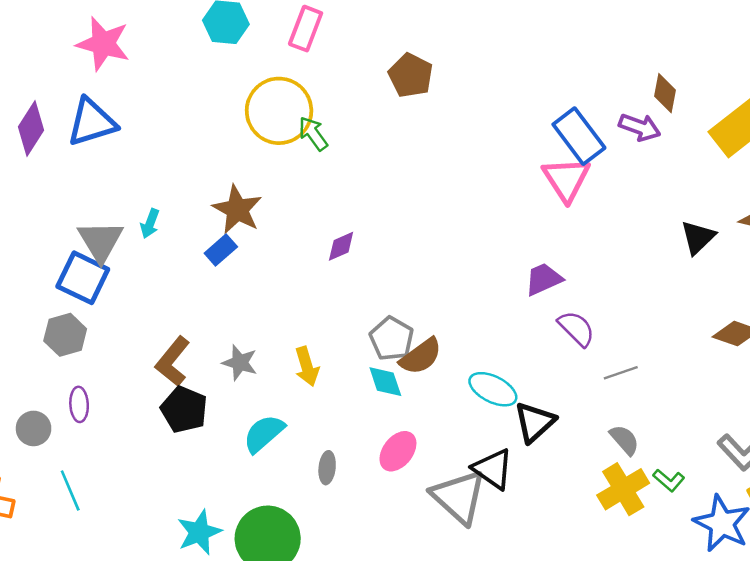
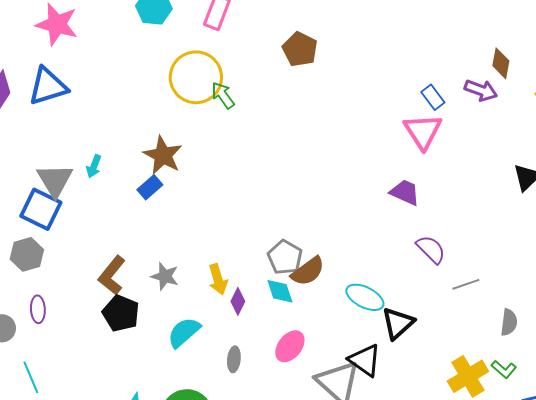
blue rectangle: (579, 136) -> (433, 97), size x0.6
purple diamond: (341, 246) -> (238, 301), moved, turned -40
purple trapezoid: (544, 279) -> (405, 192), moved, turned 48
gray semicircle: (624, 440) -> (509, 322), moved, turned 48

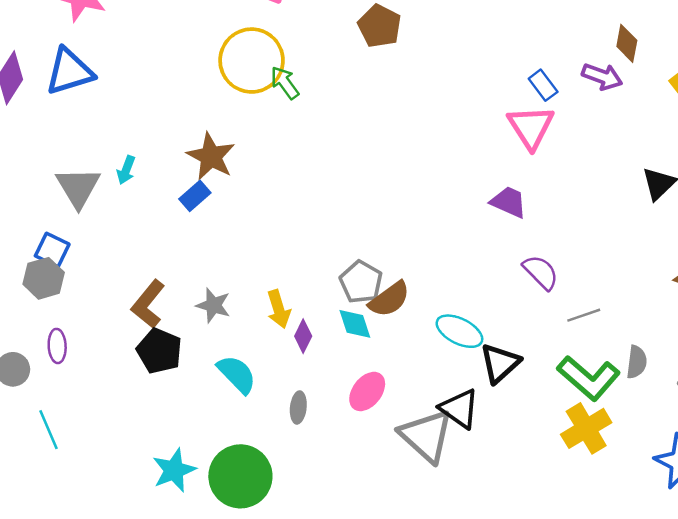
blue square: (41, 209) -> (52, 250), moved, size x0.7
cyan semicircle: (184, 332) -> (237, 374), turned 87
green L-shape: (504, 369) -> (589, 378), moved, size x2.0

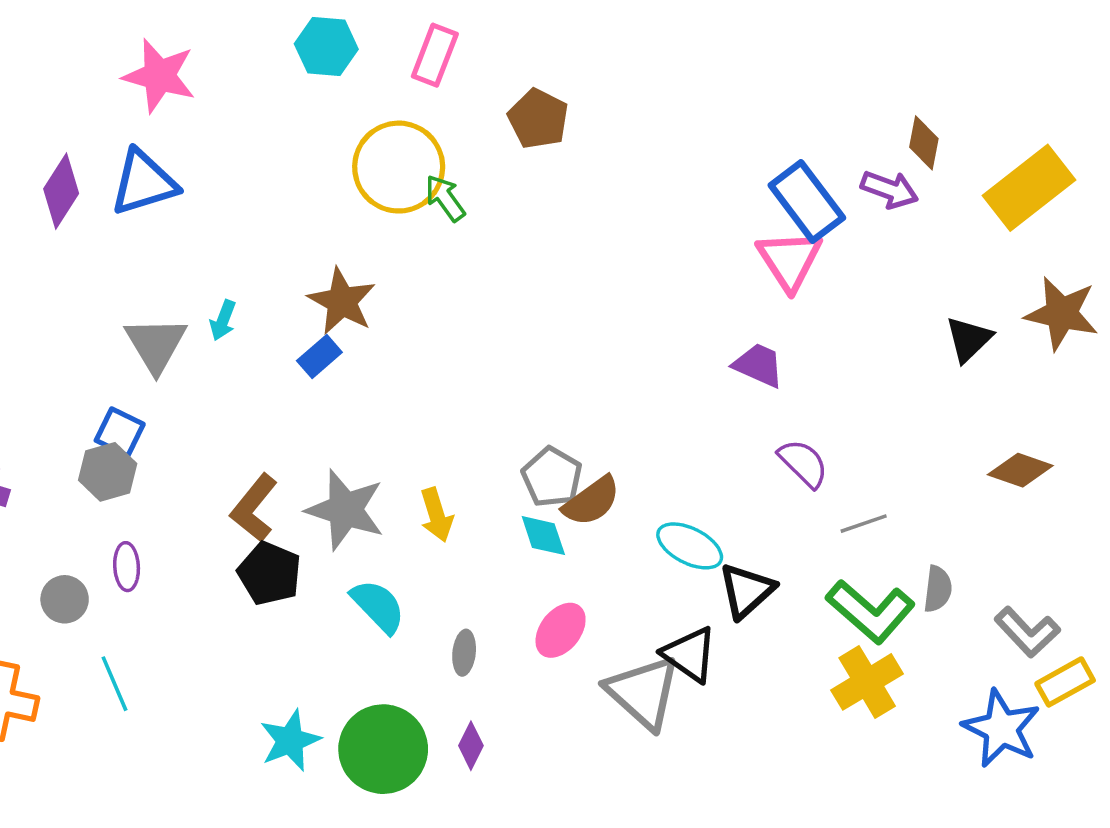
brown pentagon: (379, 26) -> (538, 119), moved
blue rectangle: (543, 85) -> (807, 201), size x1.8
gray star: (213, 305) -> (345, 510), size x1.6
purple diamond: (303, 336) -> (471, 746), moved

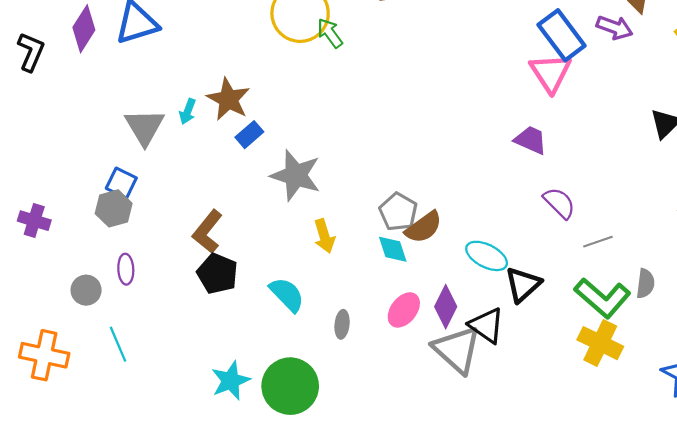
brown star: (342, 301) -> (228, 99), moved
gray star: (345, 510) -> (296, 175), moved
yellow cross: (867, 682) -> (600, 343), turned -33
purple diamond: (471, 746) -> (446, 307), moved, size x1.4

